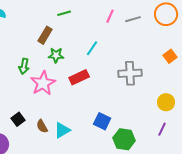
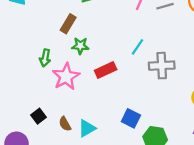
cyan line: (92, 48) -> (138, 47), moved

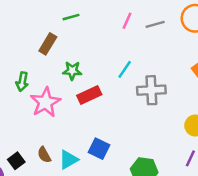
green star: (80, 46) -> (72, 71), moved
black square: (39, 116) -> (16, 161), moved
blue square: (131, 118) -> (99, 149), moved

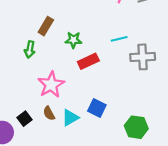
brown rectangle: (48, 44) -> (46, 26), moved
cyan line: (125, 69) -> (119, 39), turned 42
pink star: (45, 102) -> (51, 85), moved

